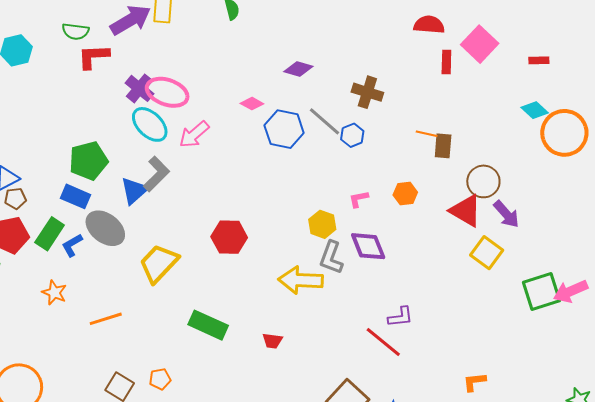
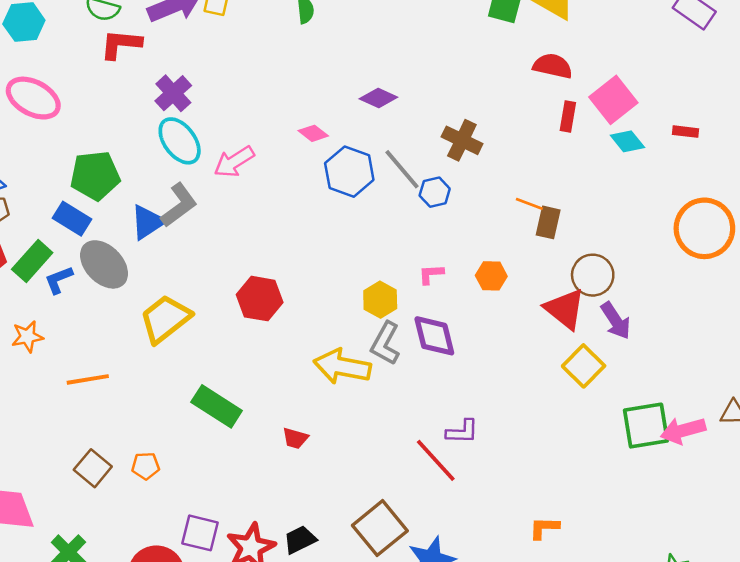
pink ellipse: (167, 92) -> (33, 98), moved
cyan diamond: (535, 110) -> (627, 141), moved
orange star: (54, 293) -> (27, 337), turned 30

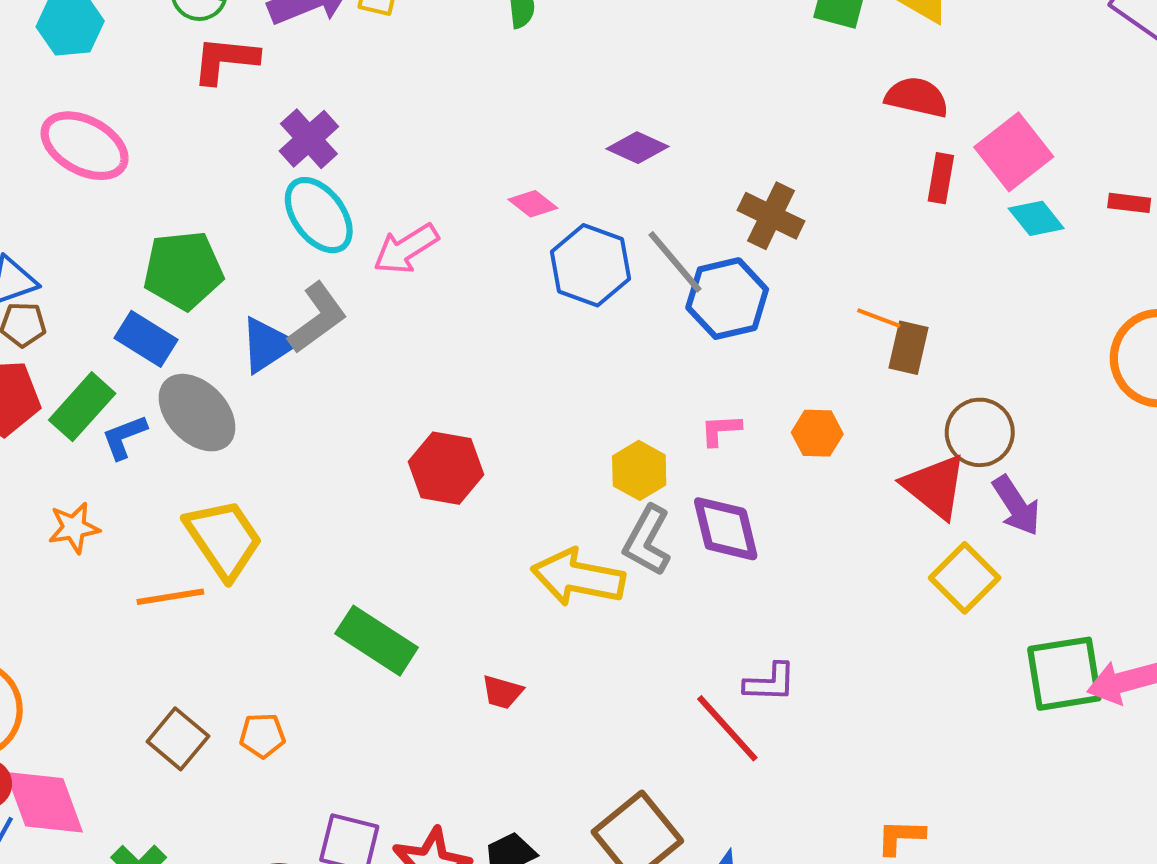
blue hexagon: (435, 192) -> (727, 299), size x1.6
yellow trapezoid: (165, 319) -> (224, 539), moved, turned 94

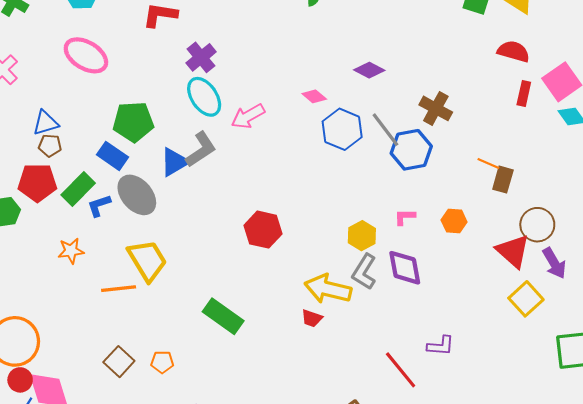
purple L-shape: (770, 682) -> (441, 346), moved
red trapezoid: (502, 692) -> (312, 318), moved

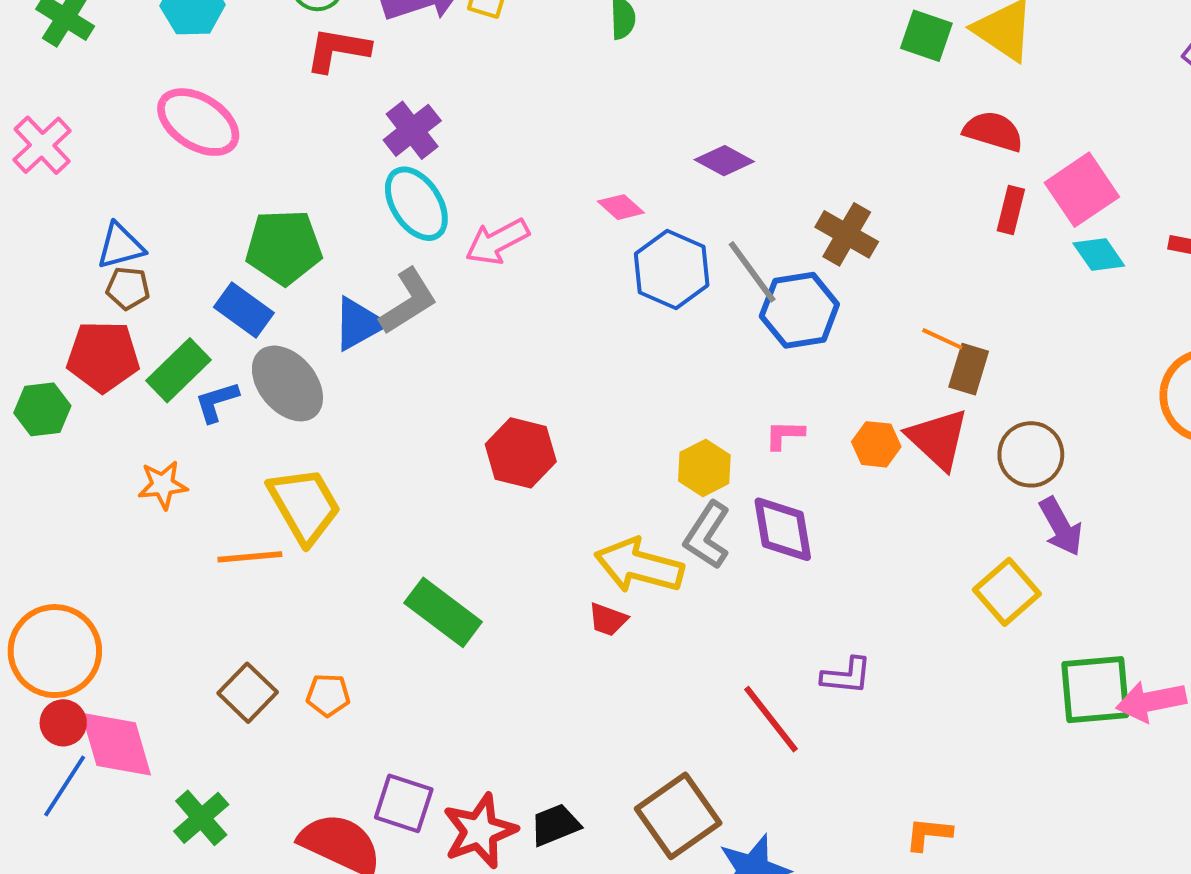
red triangle: (513, 251) -> (938, 439), moved

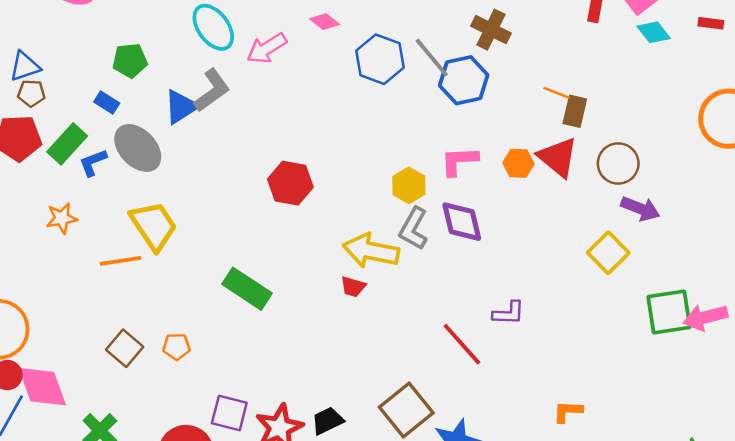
pink diamond: (621, 207) -> (325, 22), moved
green pentagon: (284, 247) -> (130, 61), size x0.7
blue rectangle: (244, 310) -> (107, 103), size x0.7
pink L-shape: (785, 435) -> (459, 161), size x1.5
purple arrow: (1061, 526) -> (640, 209), turned -36

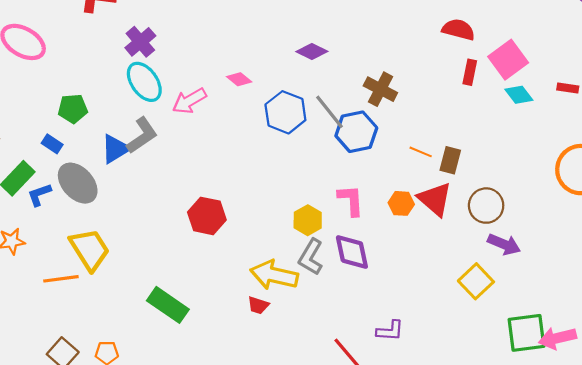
orange line: (557, 93) -> (421, 152), moved
pink L-shape: (459, 161) -> (351, 200), turned 88

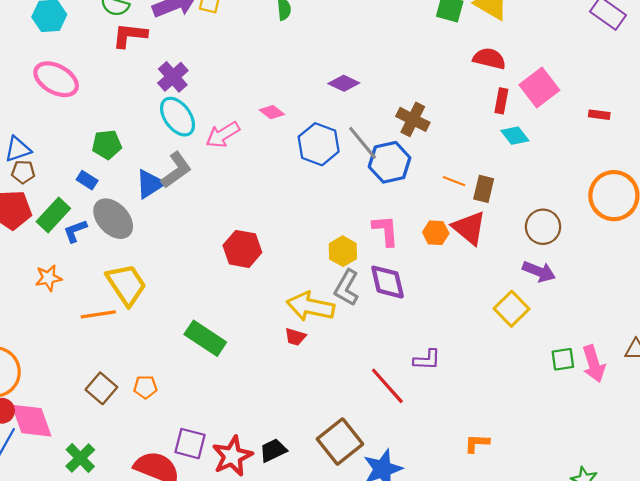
cyan diamond: (519, 95) -> (515, 136), moved
brown circle: (486, 206) -> (543, 227), moved
green square: (526, 333) -> (563, 359), size x0.6
pink arrow: (557, 338) -> (594, 364), turned -93

